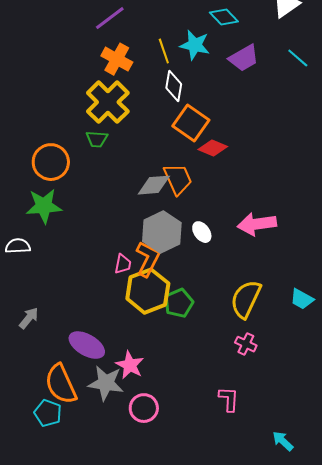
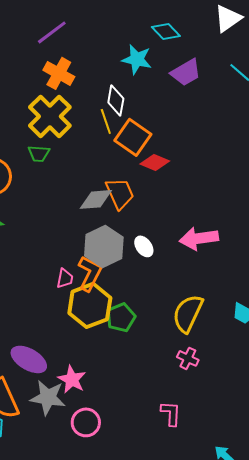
yellow line: (164, 51) -> (106, 121), moved

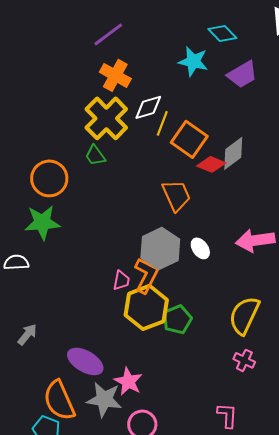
white diamond: (116, 100) -> (148, 107), moved, turned 64
yellow line: (106, 121) -> (162, 123), turned 40
green trapezoid: (39, 153) -> (95, 155), turned 50
gray diamond: (96, 199) -> (233, 153), moved, turned -32

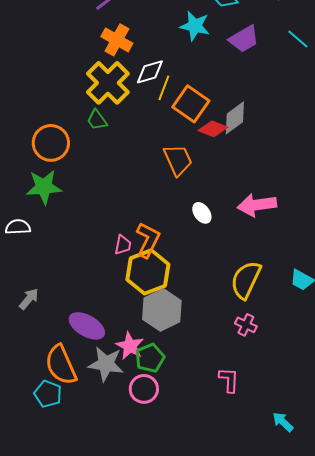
gray hexagon: (160, 248) -> (162, 310), moved
green pentagon: (177, 319) -> (150, 358), moved

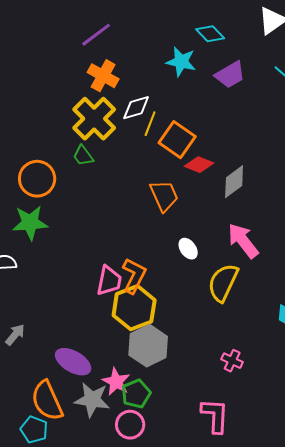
gray diamond: (235, 118) -> (234, 182), moved
pink arrow: (257, 205) -> (243, 241), turned 60
pink trapezoid: (123, 245) -> (109, 281), size x1.5
yellow semicircle: (246, 280) -> (223, 283), moved
pink L-shape: (229, 380) -> (215, 416), size x1.4

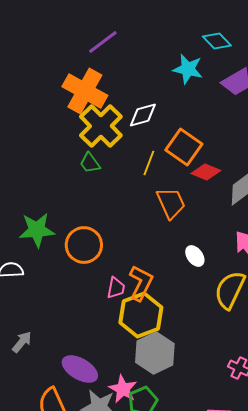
orange cross: (103, 76) -> (85, 91), moved, size x1.4
yellow line: (150, 124) -> (149, 163), moved
orange circle: (37, 179) -> (84, 245), moved
pink trapezoid: (109, 281) -> (116, 288), size x0.7

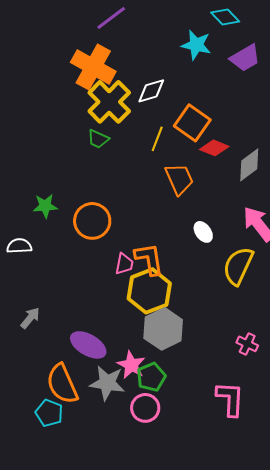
green trapezoid: (90, 163) -> (98, 139), turned -30
green star: (37, 230) -> (45, 206), size x0.7
orange L-shape: (141, 283) -> (149, 259), turned -36

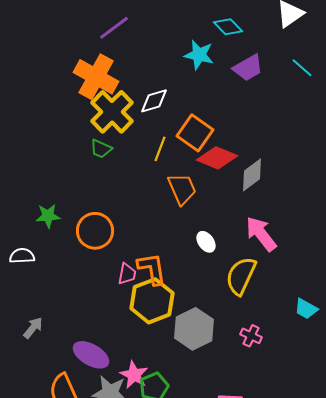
red diamond: (214, 148) -> (217, 158), size x1.4
gray hexagon: (163, 329) -> (194, 329), moved
pink cross: (247, 344) -> (251, 336), moved

